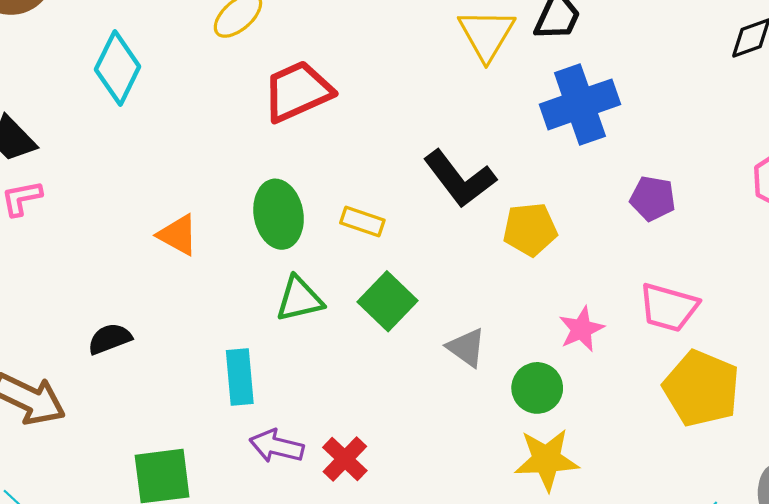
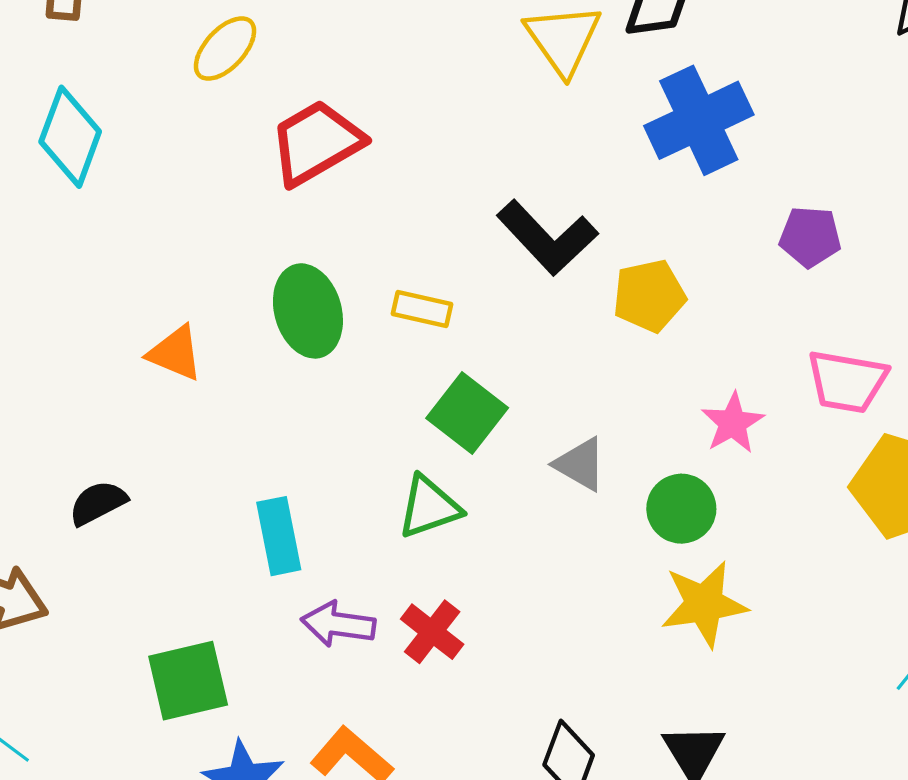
green triangle: (299, 299) -> (429, 507), moved

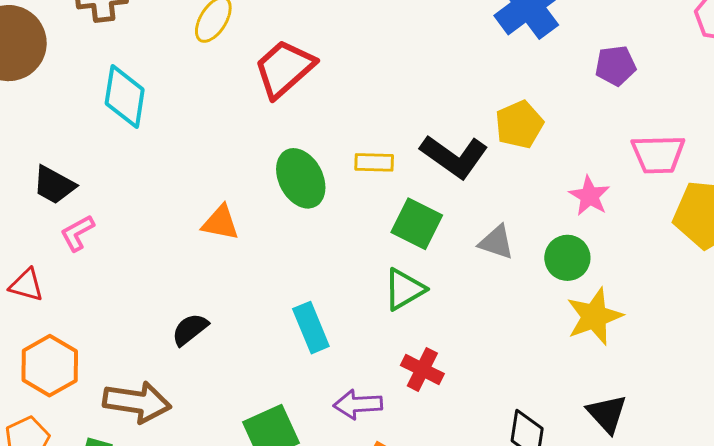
black L-shape: (547, 238) -> (454, 156), moved
purple arrow: (338, 624) -> (358, 404), moved

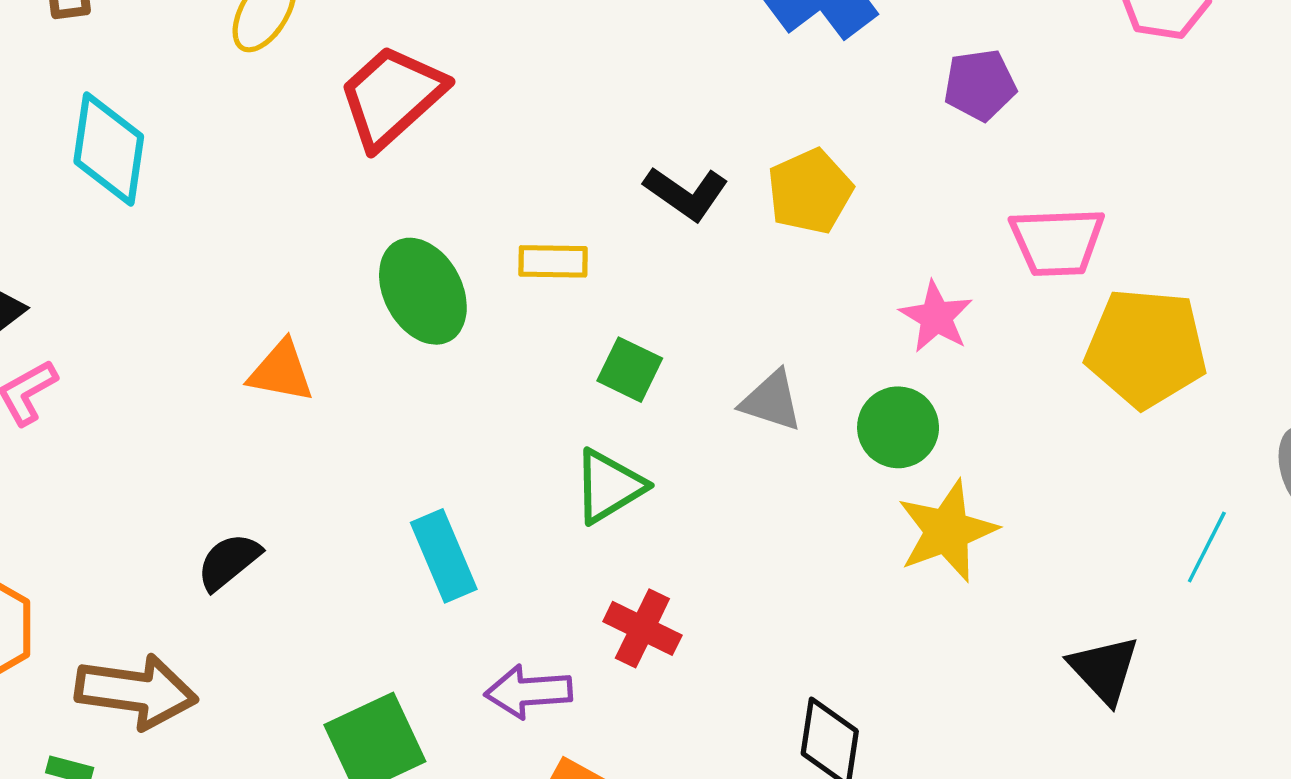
black L-shape: (454, 156) -> (686, 193), moved, size x0.7
green square: (417, 224) -> (630, 370), size x0.7
black triangle: (607, 414) -> (1104, 670), moved

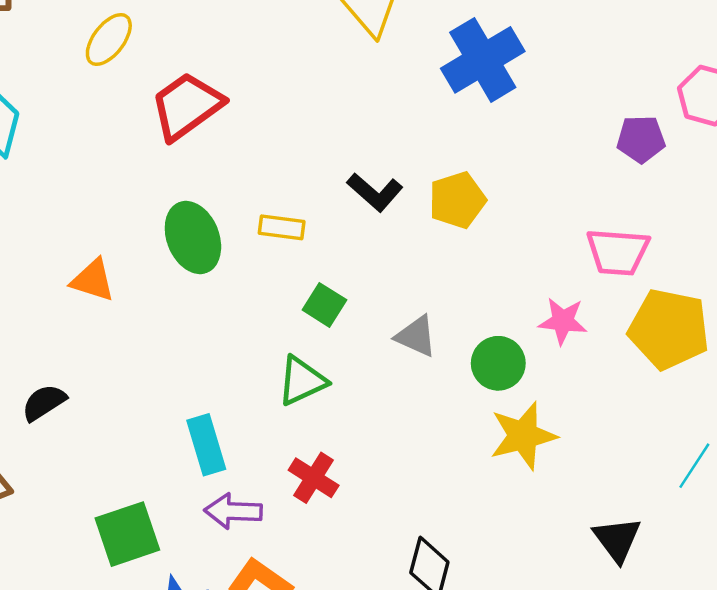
purple pentagon: (980, 85) -> (641, 139), moved
pink star: (936, 317) -> (563, 321), moved, turned -30
cyan rectangle: (444, 556) -> (206, 445), moved

